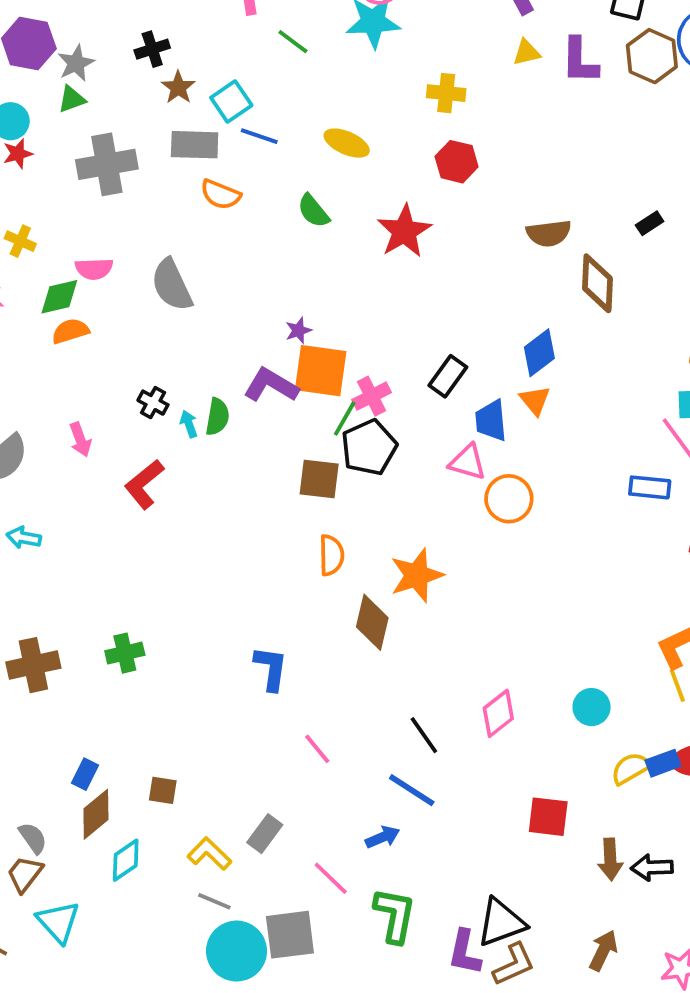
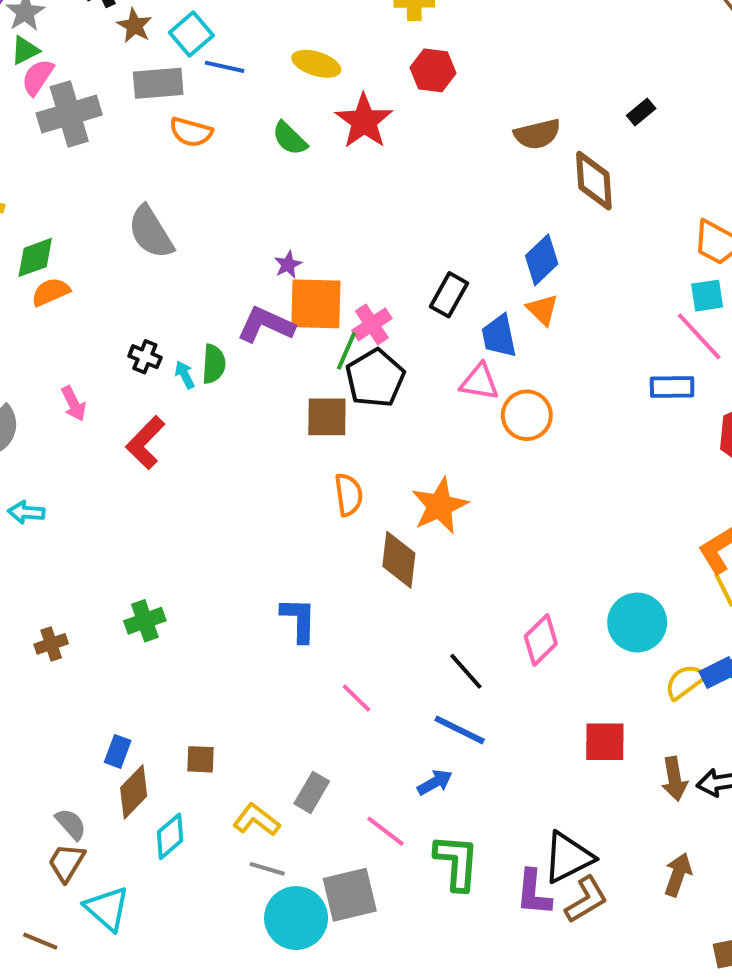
red star: (404, 231) -> (364, 121), moved
pink semicircle: (94, 269) -> (38, 77), moved, turned 132
brown cross: (33, 665) -> (51, 644), size x0.6
cyan circle: (592, 707) -> (637, 622), size x1.5

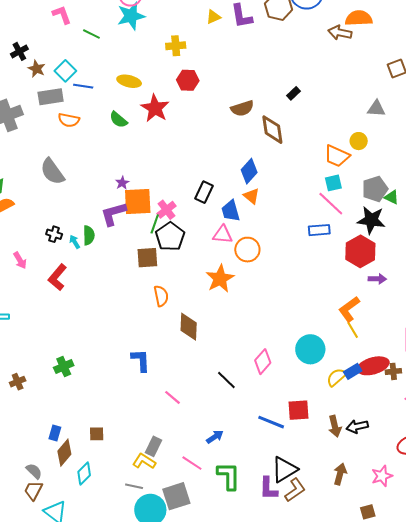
purple L-shape: (266, 325) -> (113, 214), turned -36
orange star: (440, 506) -> (220, 279), moved
blue line: (460, 730) -> (271, 422), moved
yellow L-shape: (256, 820) -> (144, 461), moved

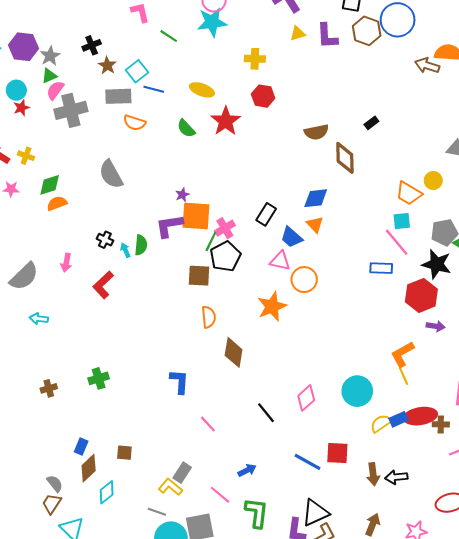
blue diamond: (249, 171) -> (316, 198), turned 35
blue trapezoid: (231, 211) -> (291, 237), turned -40
pink arrow: (20, 260) -> (66, 263), turned 36

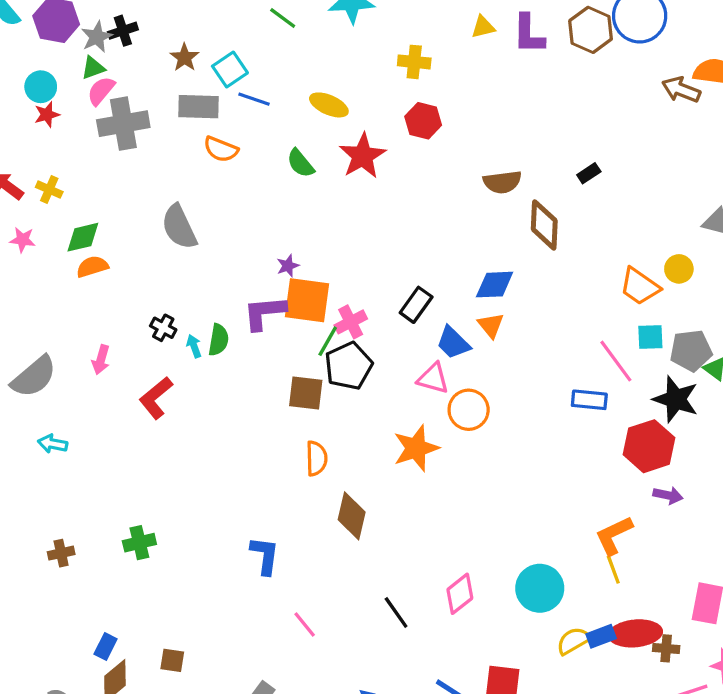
black cross: (92, 45) -> (123, 31), moved
cyan square: (402, 221) -> (650, 337), moved

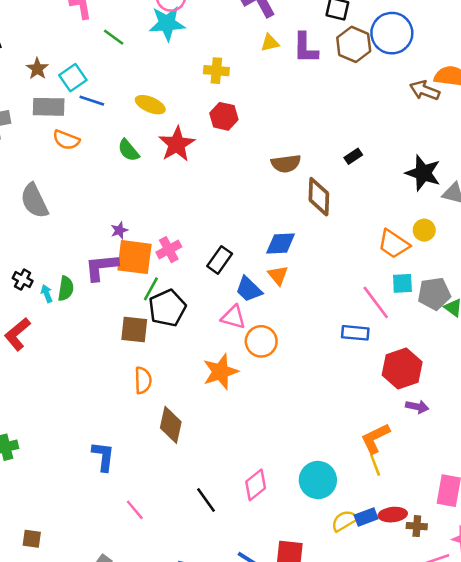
pink cross: (351, 322) -> (169, 250), moved
black star: (676, 399) -> (423, 173), moved
red ellipse: (635, 633) -> (393, 515), size x0.7

